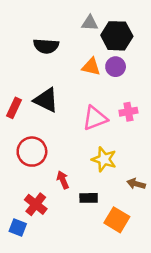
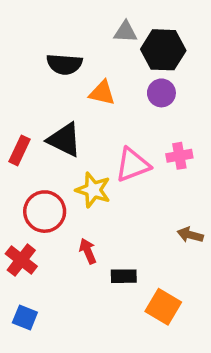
orange triangle: (91, 67) -> (102, 93), moved
yellow star: (104, 159) -> (93, 190), moved
brown arrow: (136, 184) -> (190, 235), moved
red cross: (36, 204) -> (21, 260), moved

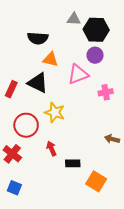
orange triangle: (102, 93) -> (50, 59), moved
pink triangle: (133, 165) -> (78, 74), moved

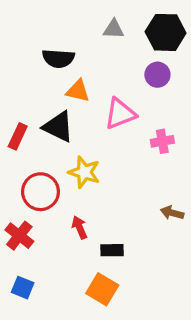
black hexagon: (96, 30) -> (166, 32), moved
purple circle: (95, 55) -> (157, 75), moved
orange square: (96, 181) -> (102, 289), moved

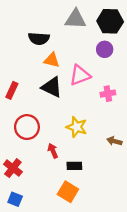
gray triangle: (114, 29) -> (76, 19), size x1.5
black triangle: (58, 127) -> (52, 87), moved
yellow star: (84, 172) -> (77, 127), moved
red cross: (19, 236) -> (13, 168), moved
blue square: (23, 288) -> (15, 199), moved

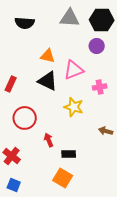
black semicircle: (39, 39) -> (25, 23), moved
yellow star: (77, 127) -> (74, 107), moved

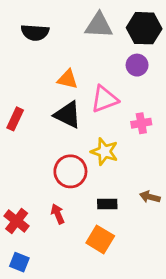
red circle: (25, 118) -> (70, 171), moved
brown arrow: (106, 131) -> (150, 197), moved
red arrow: (49, 140) -> (58, 214), moved
black rectangle: (69, 154) -> (107, 204), moved
orange square: (63, 178) -> (100, 239), moved

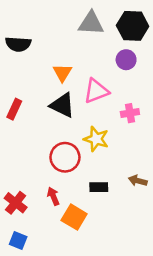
black semicircle: (35, 32) -> (18, 44), moved
orange triangle: (68, 79) -> (62, 73), turned 48
orange square: (100, 239) -> (74, 217), moved

